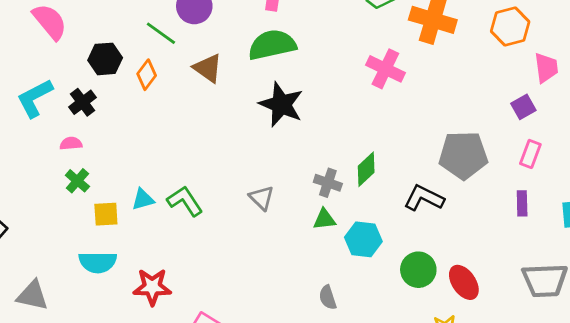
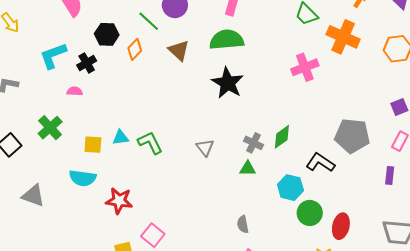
pink cross: (385, 69) -> (305, 67), turned 36
green cross: (77, 181) -> (50, 128), moved, size x1.4
cyan hexagon: (363, 239) -> (290, 188), moved
red ellipse: (464, 282) -> (341, 226), turned 40

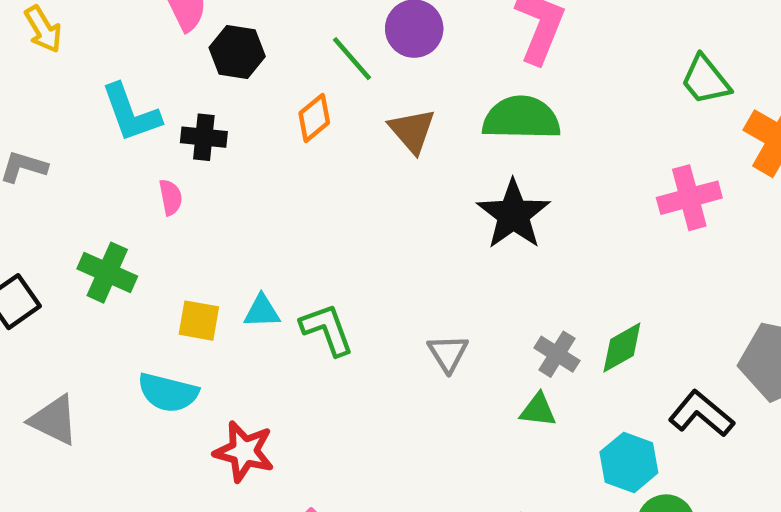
black hexagon: (107, 34) -> (237, 52), moved
cyan L-shape: (53, 56) -> (131, 113), turned -96
black cross: (87, 63) -> (204, 137), turned 30
pink semicircle: (75, 91) -> (171, 197), turned 70
green cross: (50, 128) -> (107, 273), turned -30

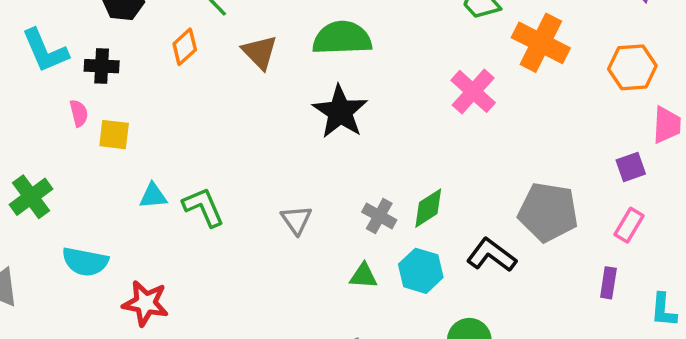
pink cross: (689, 198) -> (473, 91), turned -30
green cross: (107, 273) -> (31, 197), moved, turned 33
yellow square: (199, 321) -> (114, 135), moved
green triangle: (538, 410) -> (364, 276), moved
cyan hexagon: (629, 462) -> (421, 271), moved

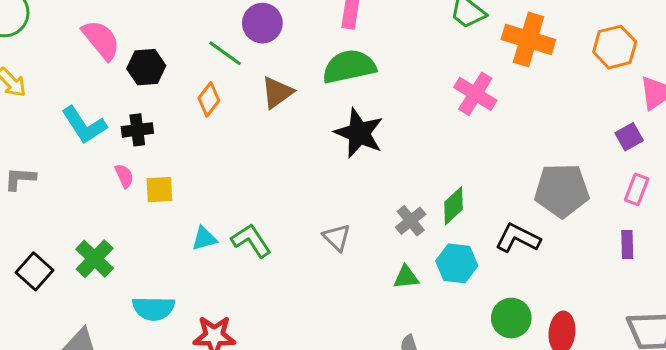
brown triangle: (260, 52) -> (277, 92), turned 48
gray cross: (379, 216) -> (411, 221), turned 32

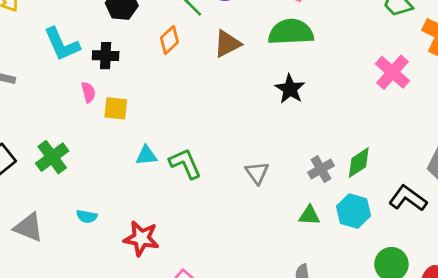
black star: (359, 133) -> (290, 89), size x0.7
cyan semicircle: (154, 308) -> (87, 216), moved, size x0.6

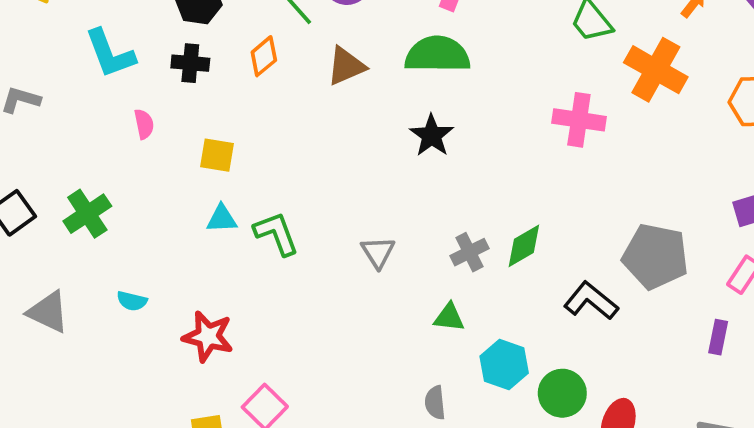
black cross: (106, 56) -> (190, 63), moved
pink cross: (392, 72) -> (579, 120), turned -36
yellow square: (116, 108) -> (217, 155), moved
cyan hexagon: (354, 211) -> (504, 365), moved

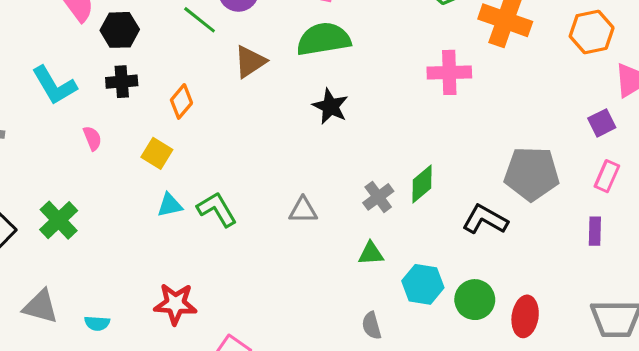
orange diamond: (264, 56) -> (181, 101), moved
yellow square: (217, 155) -> (157, 153), turned 32
gray triangle: (378, 252) -> (303, 210), turned -48
cyan semicircle: (132, 301) -> (97, 323), moved

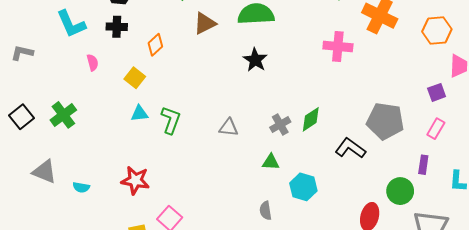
green L-shape: (217, 209) -> (171, 120), turned 44
green circle: (475, 300) -> (400, 191), moved

